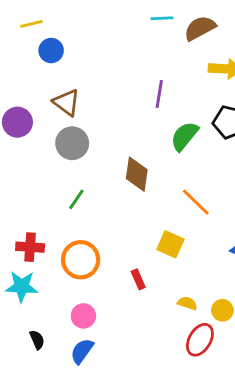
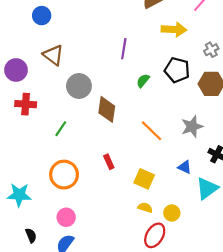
green semicircle: (184, 136) -> (143, 81), size x0.6
gray circle: (72, 143) -> (79, 86), moved
yellow square: (170, 244) -> (144, 179), moved
red cross: (30, 247) -> (26, 104), moved
red rectangle: (138, 279) -> (109, 162), moved

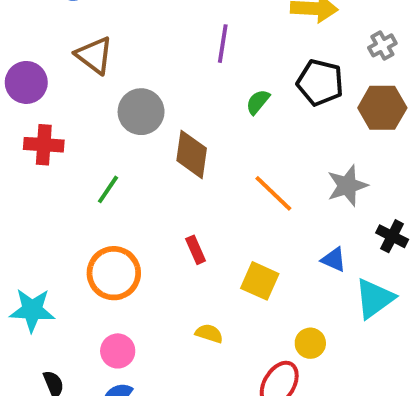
yellow semicircle: (145, 208) -> (209, 333), moved

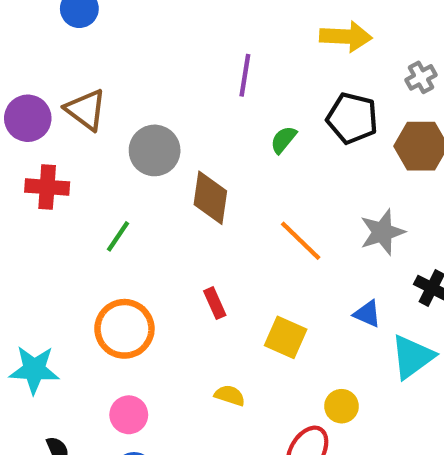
brown triangle: (94, 55) -> (86, 110), moved

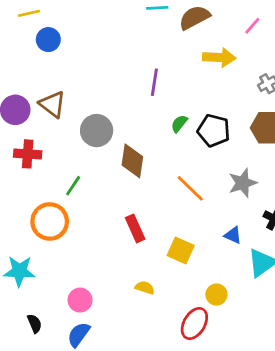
black pentagon: (352, 118) -> (214, 131), moved
red rectangle: (215, 303) -> (135, 228), size x1.4
orange circle: (124, 329) -> (50, 221), moved

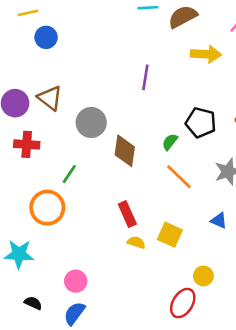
green semicircle: (179, 124) -> (170, 142), moved
yellow semicircle: (145, 288) -> (136, 242), moved
black semicircle: (35, 323) -> (33, 303), turned -42

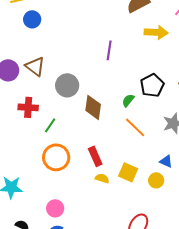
black pentagon: (201, 122) -> (152, 85), turned 30
red cross: (27, 144) -> (28, 107), moved
orange circle: (47, 208) -> (56, 157), moved
yellow circle: (203, 276) -> (156, 180), moved

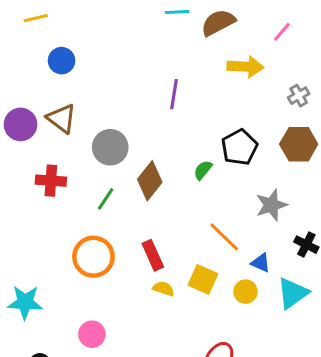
blue circle: (32, 19) -> (62, 61), moved
brown diamond: (93, 107) -> (150, 181), turned 30
green line: (50, 125) -> (106, 199), moved
orange line: (135, 127) -> (224, 237), moved

